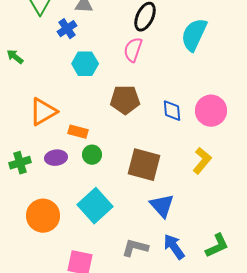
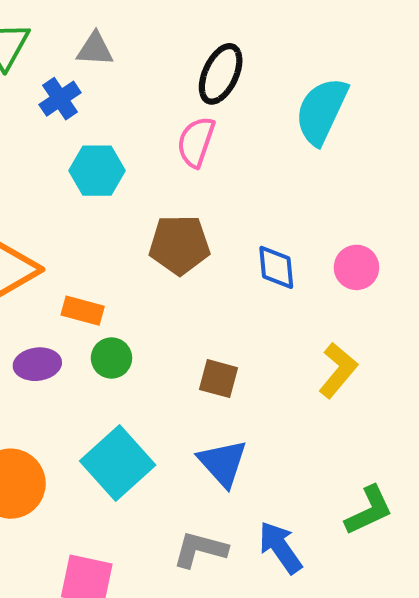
pink circle: (211, 111) -> (356, 267), size x0.7
brown square: (144, 165) -> (219, 379), size x0.6
blue triangle: (162, 206) -> (223, 463), moved
green L-shape: (217, 246) -> (369, 510), moved

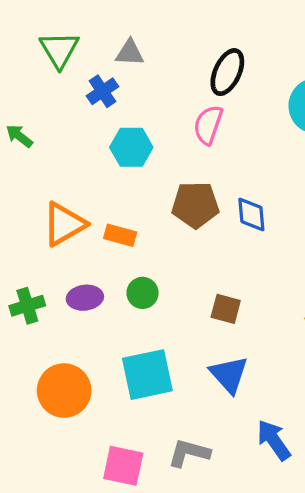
blue diamond: (276, 267) -> (251, 214), moved
orange rectangle: (83, 311) -> (120, 235), moved
cyan square: (118, 463) -> (147, 375), turned 30
gray L-shape: (200, 549) -> (189, 453), moved

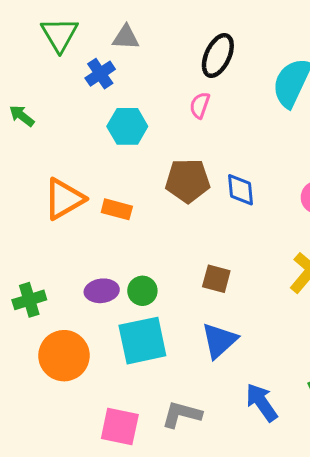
pink semicircle: (208, 125) -> (200, 105), size x0.7
green circle: (143, 293) -> (142, 291), moved
purple ellipse: (85, 298) -> (102, 291), moved
green cross: (27, 306) -> (29, 300), moved
blue triangle: (229, 375) -> (219, 341), turned 30

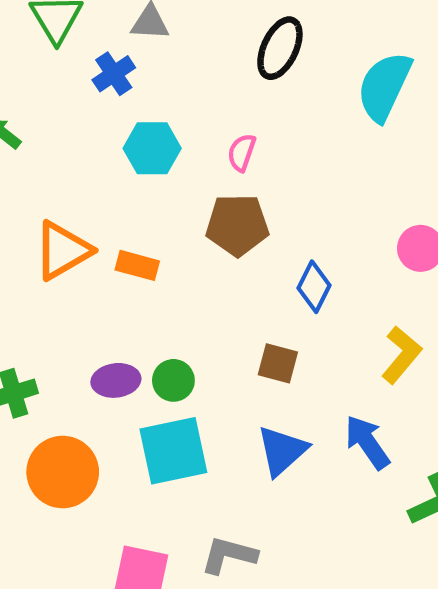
pink semicircle: (200, 105) -> (242, 153), moved
blue diamond: (240, 190) -> (314, 287), moved, turned 32
blue arrow: (262, 402) -> (367, 442), moved

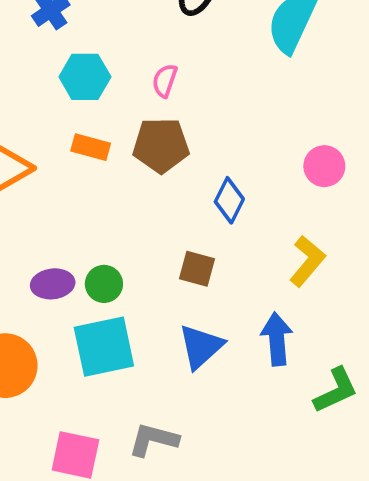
orange rectangle: (137, 265) -> (91, 147), moved
blue arrow: (367, 442) -> (277, 339), turned 30

